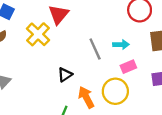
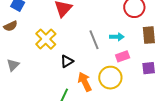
yellow cross: (38, 34) -> (46, 39), moved

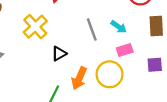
cyan arrow: (117, 37) -> (119, 27), turned 32
orange arrow: (85, 82) -> (79, 78), turned -132

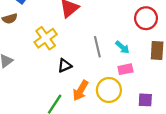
purple square: (155, 65) -> (145, 100), moved

